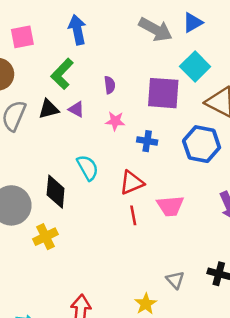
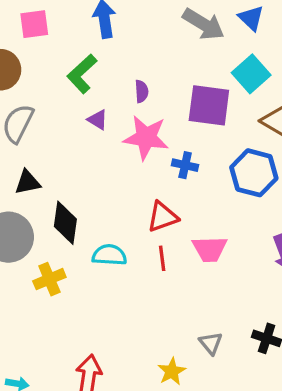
blue triangle: (193, 23) -> (251, 18), turned -50
black triangle: (49, 109) -> (28, 182), moved
pink star: (115, 121) -> (146, 137), size x1.8
cyan semicircle: (88, 168) -> (109, 255), moved, turned -60

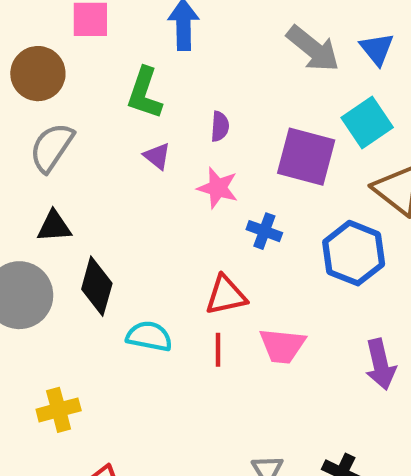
green L-shape: (82, 74) -> (144, 93), turned -36
pink star: (146, 137) -> (218, 188), size x0.7
yellow cross: (49, 279) -> (59, 410), moved

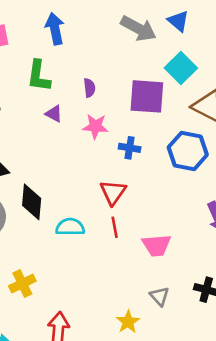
red triangle: (226, 295) -> (113, 192), turned -32
pink trapezoid: (282, 346) -> (157, 245), moved

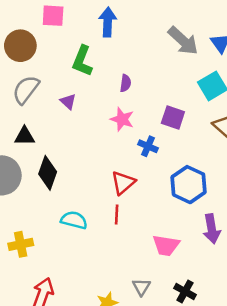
purple square: (147, 96) -> (173, 117), moved, size x0.7
purple triangle: (54, 114) -> (68, 102), moved
blue hexagon: (188, 151) -> (189, 185), moved
cyan semicircle: (70, 227) -> (74, 220), moved
pink trapezoid: (157, 245) -> (166, 245), moved

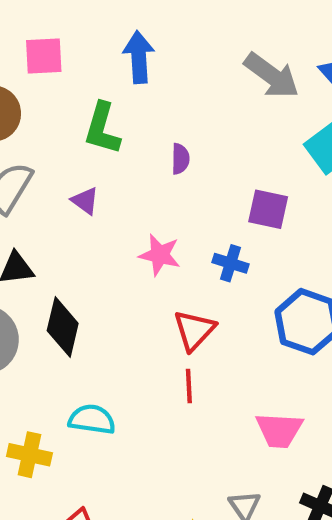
pink star: (122, 119) -> (160, 255), moved
cyan semicircle: (74, 220) -> (92, 419), moved
yellow cross: (21, 244) -> (29, 455), turned 30

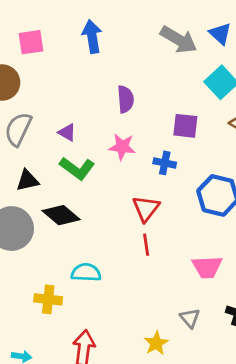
green L-shape: (102, 128) -> (77, 168), moved, turned -64
purple semicircle: (180, 159) -> (126, 99), size x1.4
pink star: (160, 255) -> (122, 147), moved
black diamond: (63, 327) -> (61, 215), turned -57

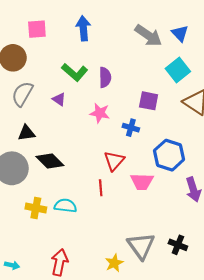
green L-shape: (77, 168) -> (75, 72), moved
red line: (146, 245) -> (101, 188), moved
pink trapezoid: (207, 267) -> (142, 182), moved
yellow cross: (48, 299) -> (36, 208), moved
gray triangle: (190, 318) -> (141, 246), size x1.8

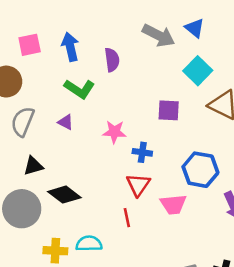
blue arrow: (83, 28) -> (70, 47), moved
purple semicircle: (105, 77) -> (112, 60), moved
blue cross: (131, 128) -> (142, 152), moved

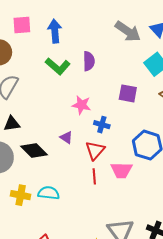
purple semicircle: (112, 60) -> (89, 61), moved
purple triangle: (66, 122) -> (66, 138), moved
red line: (127, 218) -> (94, 176), moved

